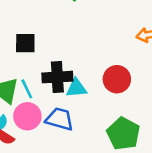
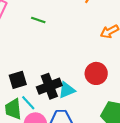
black square: (25, 43) -> (18, 80), moved

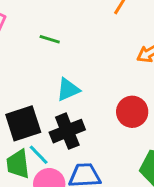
black square: (18, 80) -> (23, 123), size x1.4
cyan triangle: (67, 90) -> (68, 90), moved

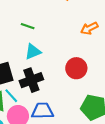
green line: (50, 39) -> (28, 26), moved

